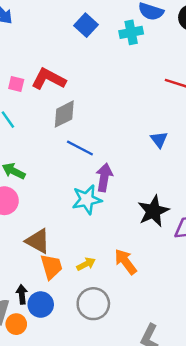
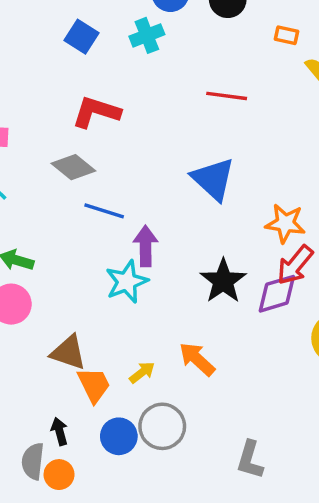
red L-shape: (49, 79) -> (96, 112), moved
gray diamond: (64, 114) -> (73, 167), turned 76
blue triangle: (159, 140) -> (213, 179), size x1.8
blue circle: (41, 305) -> (119, 436), moved

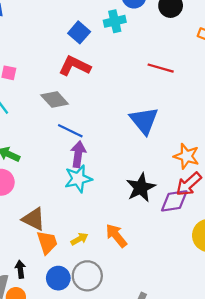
blue square: (82, 37) -> (79, 32), moved
purple arrow: (146, 246) -> (78, 154), moved

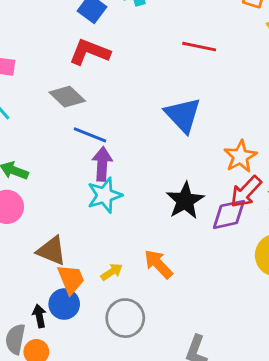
orange star: (186, 156) -> (240, 156), turned 30
blue circle: (58, 278) -> (64, 304), moved

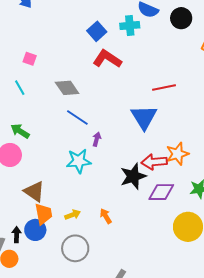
red line: (199, 47) -> (164, 88), moved, turned -35
red L-shape: (90, 52) -> (107, 59), moved
purple arrow: (102, 164) -> (97, 139), moved, size x0.6
red arrow: (246, 192) -> (154, 162), moved, turned 30
orange arrow: (158, 264) -> (106, 216), size x0.7

